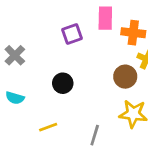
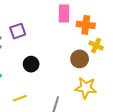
purple square: (72, 34) -> (18, 31), moved

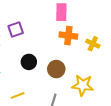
orange cross: (86, 25) -> (68, 36), moved
brown circle: (80, 59) -> (56, 69), moved

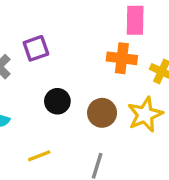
pink rectangle: (61, 12) -> (135, 20), moved
yellow star: (83, 85) -> (145, 114), moved, turned -30

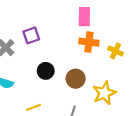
pink rectangle: (135, 20) -> (84, 17), moved
yellow star: (145, 114) -> (104, 93), moved

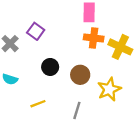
purple square: (31, 35) -> (36, 31), turned -35
yellow cross: (115, 51) -> (120, 47), size x1.5

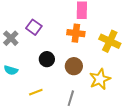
orange cross: (94, 38) -> (76, 33), moved

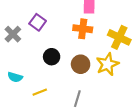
cyan semicircle: (11, 70) -> (15, 77), moved
yellow star: (100, 79) -> (107, 64), moved

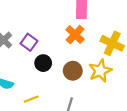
purple square: (38, 22) -> (29, 42), moved
orange cross: (83, 29) -> (75, 35), turned 36

